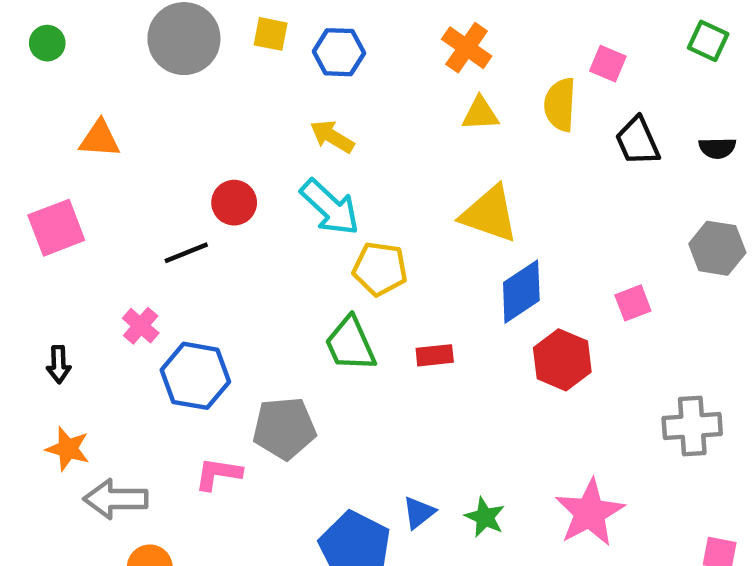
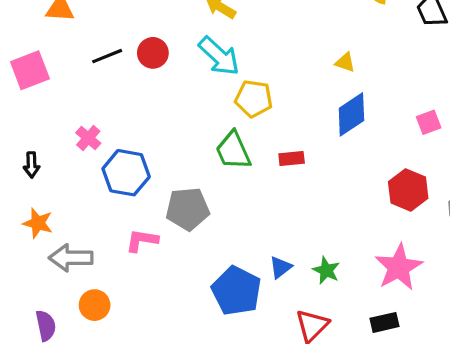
yellow triangle: (489, 214) -> (345, 62), moved, size x0.5
black line: (186, 253) -> (107, 56), moved
red hexagon: (562, 360) -> (408, 190), moved

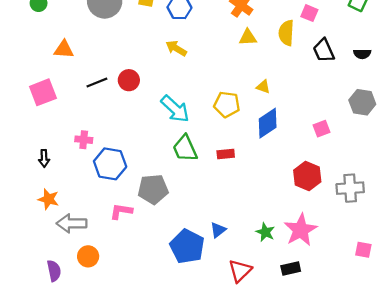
cyan arrow: (219, 56) -> (175, 109), moved
yellow pentagon: (254, 99) -> (227, 104), moved
pink cross: (88, 138) -> (84, 140), turned -35
green star: (326, 270) -> (265, 232), moved

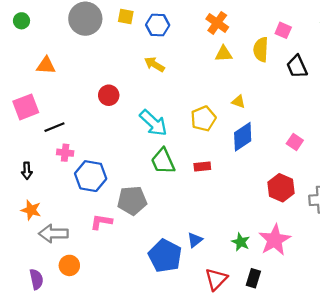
black line: (97, 82) -> (54, 127), moved
yellow pentagon: (227, 104) -> (203, 119), turned -30
pink square: (322, 129) -> (295, 142), turned -35
black rectangle: (291, 268) -> (253, 278), moved, turned -60

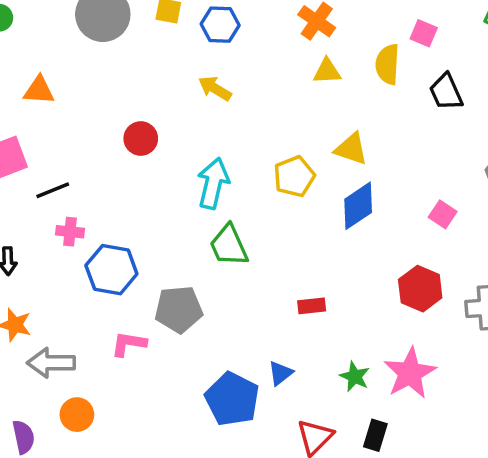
yellow triangle: (238, 102) -> (351, 149), size x1.5
cyan arrow: (153, 123) -> (213, 183), turned -120
red rectangle: (202, 166) -> (312, 306), moved

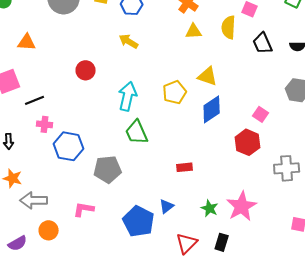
red hexagon: (420, 289) -> (248, 142), moved
pink L-shape: (129, 344) -> (84, 209), moved
purple semicircle: (23, 437) -> (18, 243), turned 72

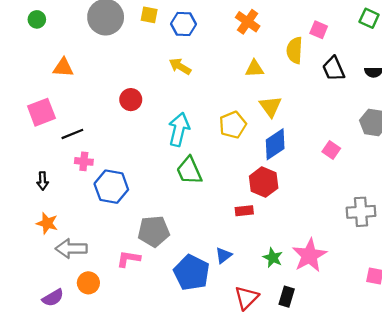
yellow triangle: (194, 31) -> (254, 69), moved
yellow triangle: (208, 76) -> (271, 106), turned 35
red hexagon: (248, 142) -> (264, 182), moved
gray pentagon: (108, 169) -> (154, 231), moved

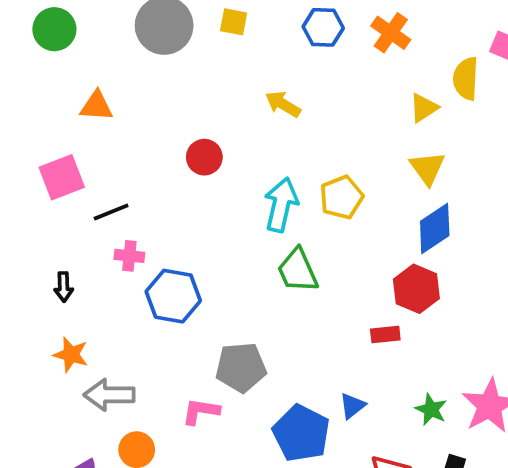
green circle: (37, 19) -> (54, 29), size x1.5
blue hexagon: (183, 24) -> (323, 27), moved
yellow triangle: (254, 69) -> (424, 108), moved, turned -30
yellow pentagon: (233, 125) -> (341, 197), moved

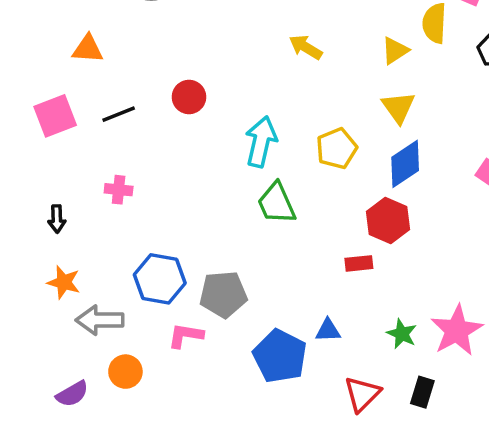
yellow arrow: (283, 104) -> (306, 47), moved
yellow pentagon: (341, 197) -> (337, 148), moved
black line: (111, 212) -> (119, 114), moved
blue hexagon: (173, 296) -> (160, 279), moved
blue triangle: (352, 406) -> (328, 330), turned 36

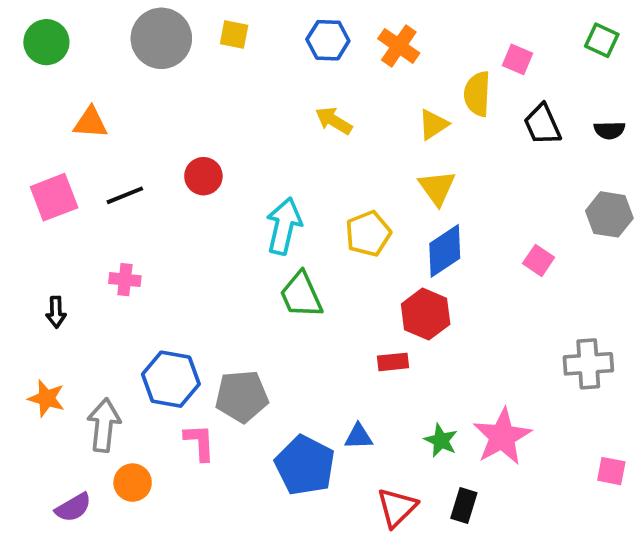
orange star: (64, 282) -> (46, 398), moved
gray arrow: (100, 320) -> (104, 425), turned 96
pink L-shape: (186, 336) -> (200, 442), turned 78

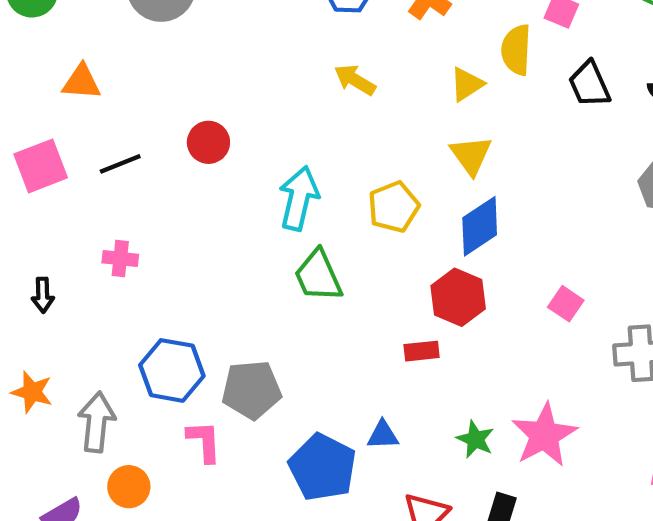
pink square: (539, 260) -> (566, 304), moved

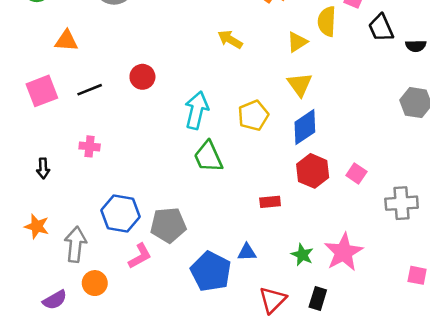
black trapezoid: (589, 84) -> (381, 28), moved
red hexagon: (458, 297) -> (313, 171), moved
pink L-shape: (204, 441) -> (140, 256), turned 64

